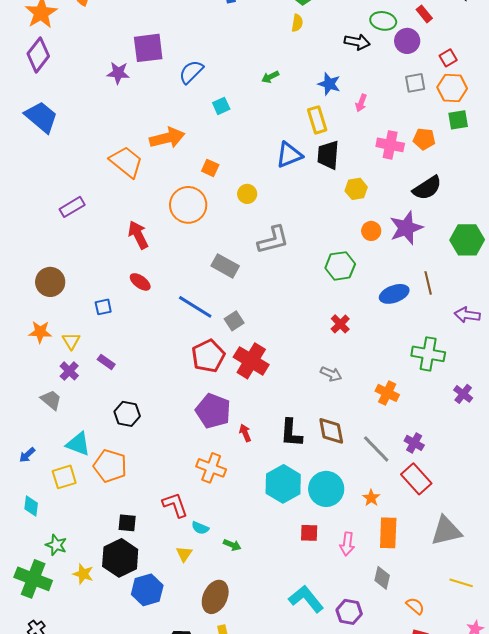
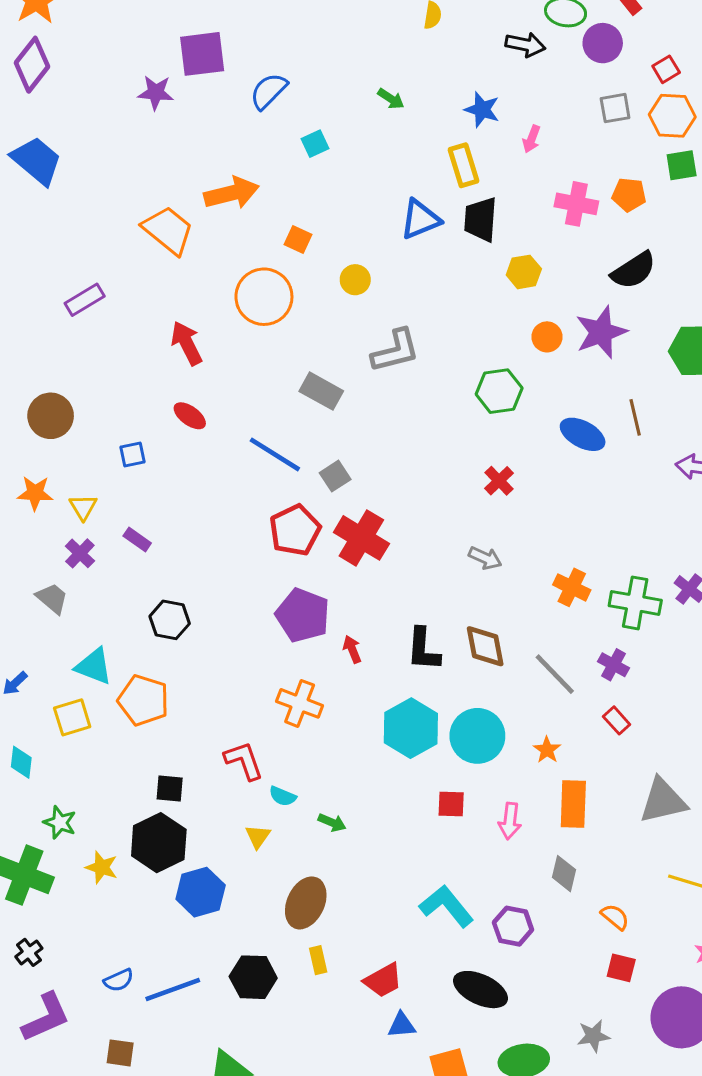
green arrow: (270, 77) -> (391, 99), turned -120
blue ellipse: (394, 294) -> (583, 434), turned 48
green cross: (428, 354) -> (635, 603), moved
red rectangle: (416, 479) -> (617, 720), size x0.6

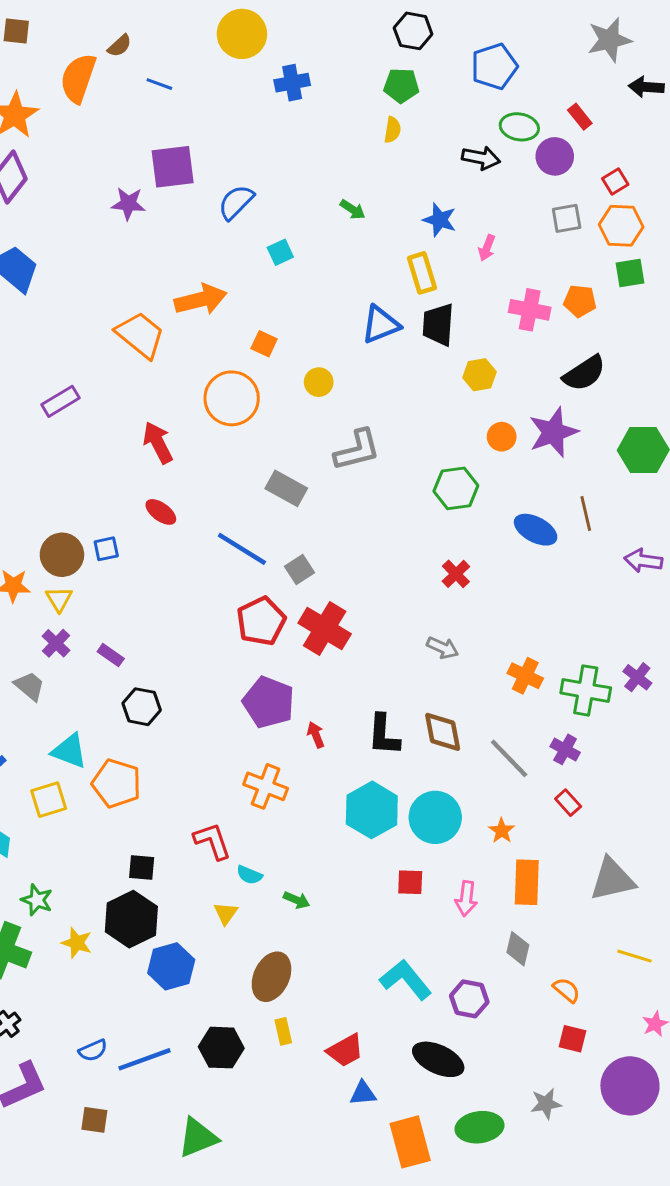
brown circle: (51, 416) -> (62, 555), moved
purple rectangle: (137, 540) -> (111, 655), moved

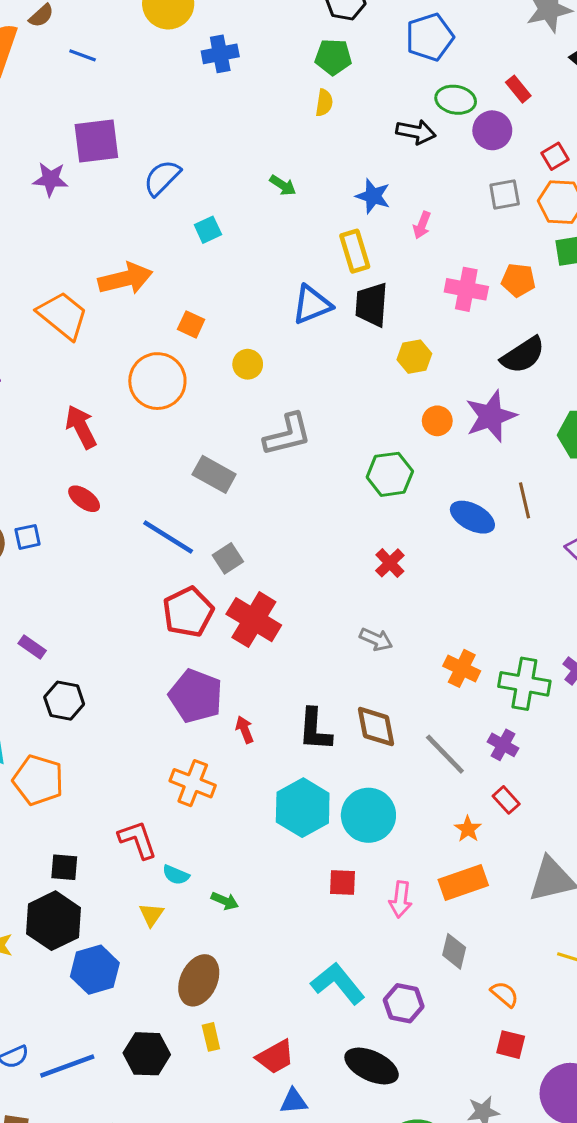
orange star: (502, 831) -> (468, 829), moved
orange rectangle: (527, 882) -> (463, 883), turned 69

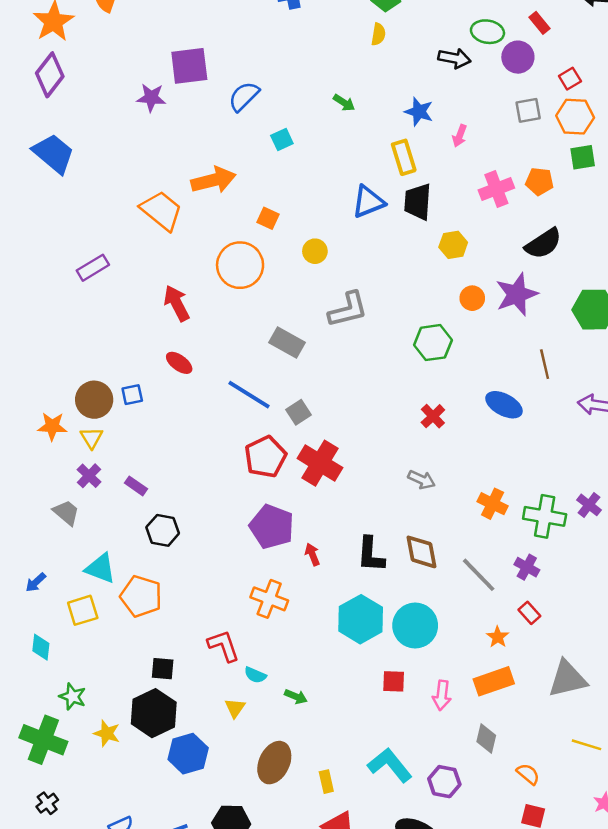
pink cross: (466, 289) -> (496, 189), turned -32
blue ellipse: (472, 517) -> (504, 405), moved
yellow rectangle: (211, 1037) -> (326, 782), moved

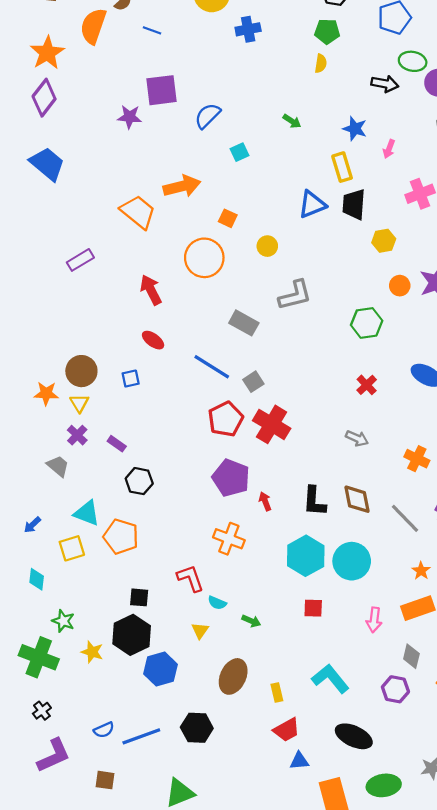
blue square: (132, 395) -> (131, 379), moved
red square: (394, 681) -> (313, 608), moved
purple hexagon: (444, 782) -> (395, 689), moved

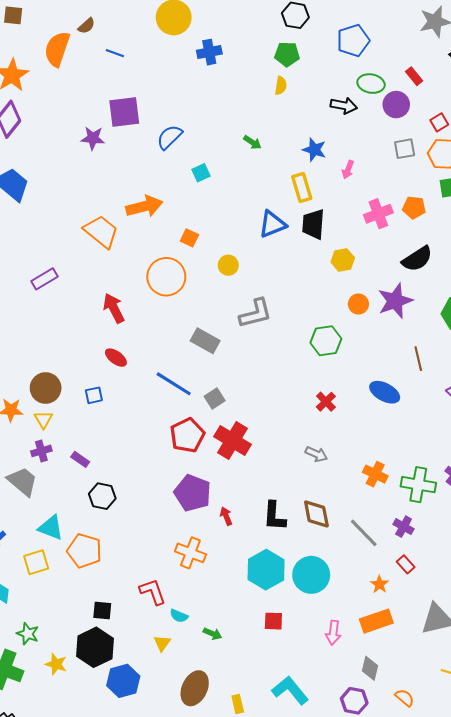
purple cross: (77, 435) -> (41, 451), turned 30
gray trapezoid: (58, 466) -> (22, 481), size x1.4

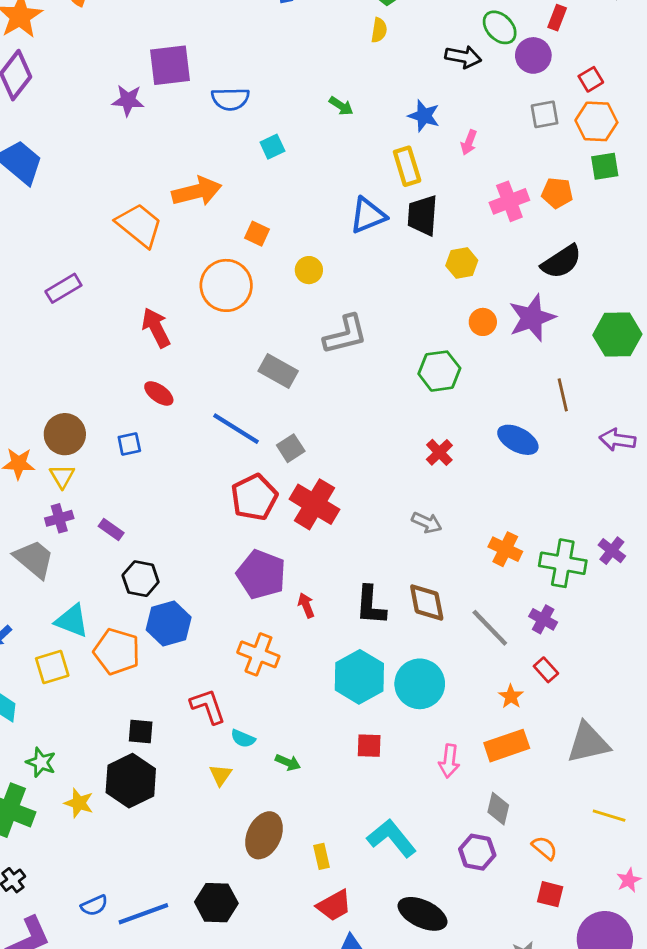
red rectangle: (414, 76) -> (557, 18), turned 60
green ellipse: (371, 84) -> (500, 27), turned 35
blue semicircle: (169, 137) -> (230, 99), turned -136
blue hexagon: (123, 681) -> (169, 624), moved

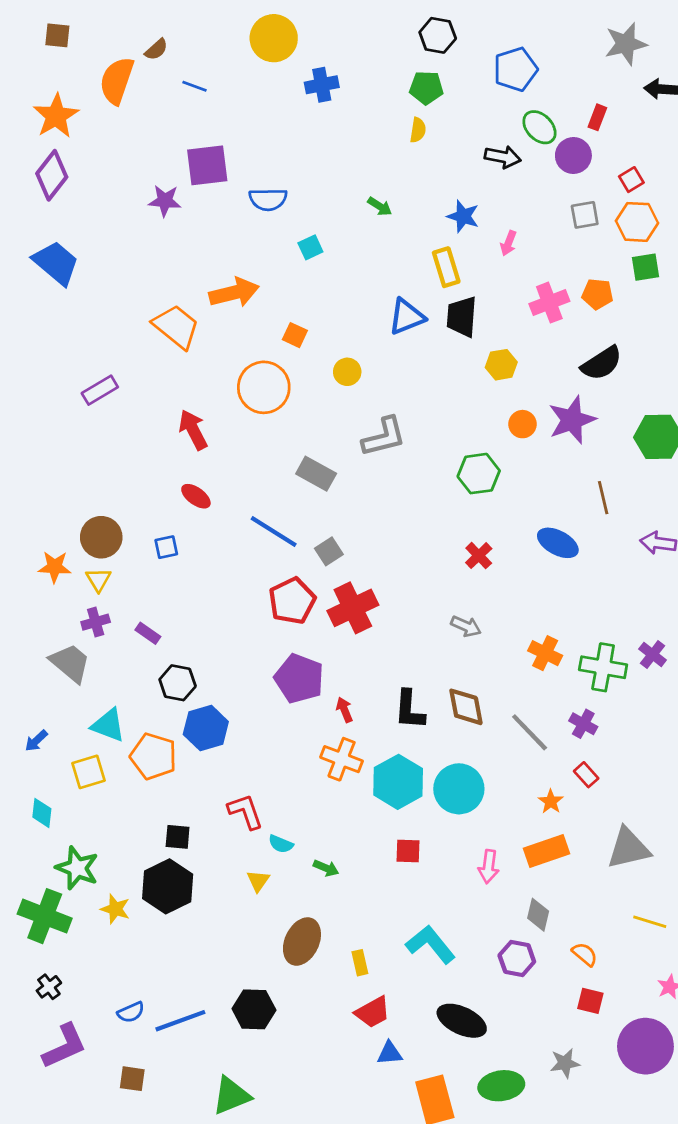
red cross: (315, 504) -> (353, 608), turned 33
orange cross: (258, 654) -> (342, 759), moved
green star: (41, 762) -> (77, 868), size x1.4

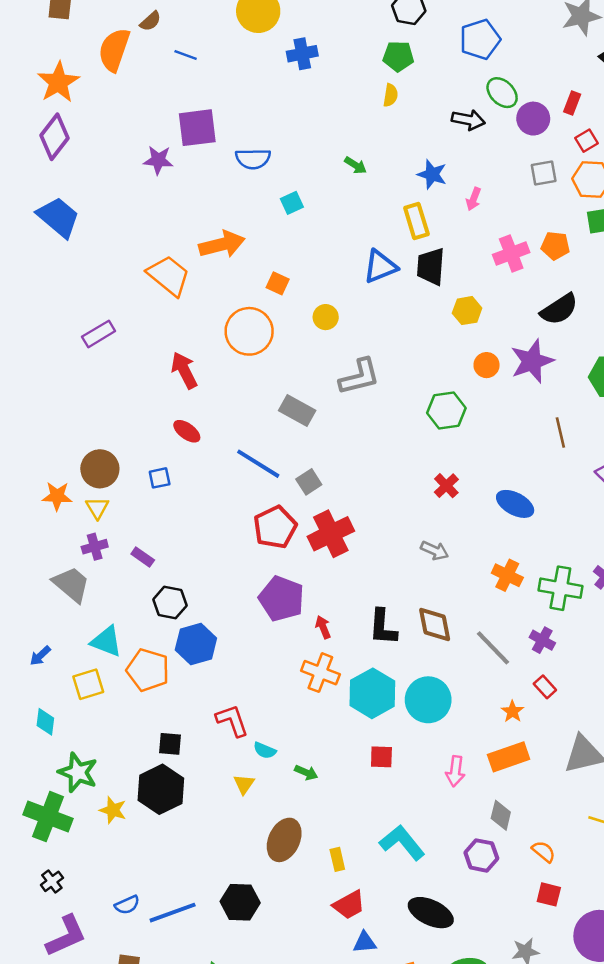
red rectangle: (597, 117) -> (572, 103), moved
blue ellipse: (558, 543) -> (515, 504), moved

